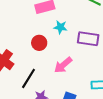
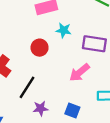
pink arrow: (63, 65) -> (80, 73), moved

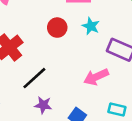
red circle: (40, 48) -> (57, 28), moved

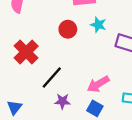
pink arrow: (96, 77) -> (98, 84), moved

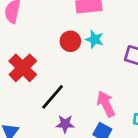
cyan star: (98, 25) -> (95, 39), moved
pink arrow: (98, 84) -> (106, 104), turned 95

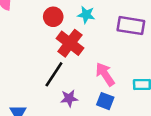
red circle: (70, 41) -> (53, 17), moved
red cross: (23, 68) -> (70, 43), moved

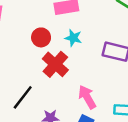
black line: (54, 74) -> (23, 97), moved

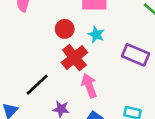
pink arrow: (87, 97) -> (89, 86), moved

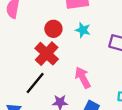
red cross: (74, 58) -> (47, 54), moved

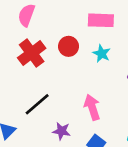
red cross: (47, 54) -> (32, 53), moved

